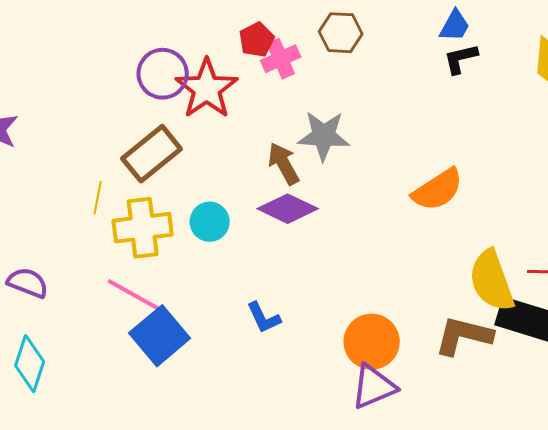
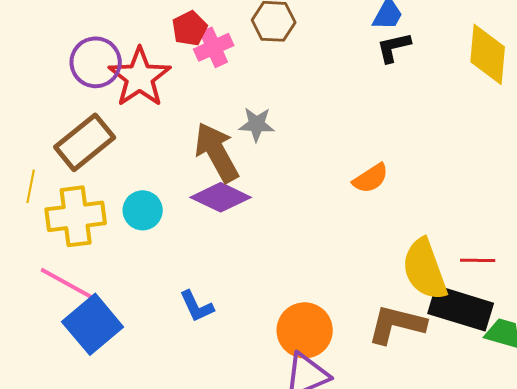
gray star: (324, 136) -> (257, 124), size x0.7
brown arrow: (284, 164) -> (217, 152), size x1.4
orange semicircle: (438, 190) -> (371, 178), size x0.7

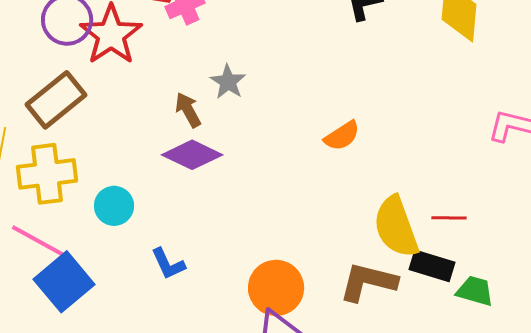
gray star: (257, 124) -> (228, 82), turned 30
brown arrow: (217, 152) -> (188, 110), size x0.6
cyan circle: (143, 210) -> (114, 206), moved
black rectangle: (461, 308) -> (432, 266), size x0.7

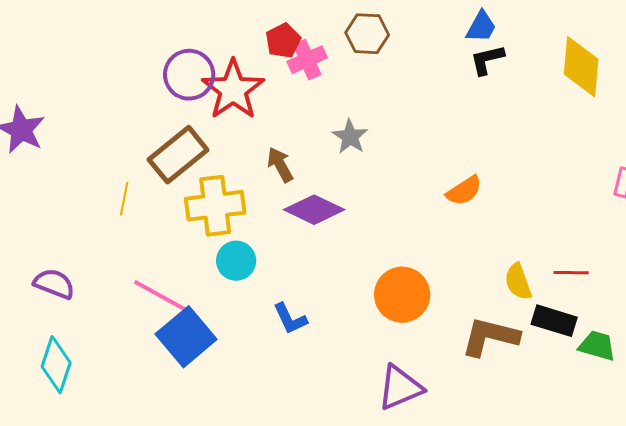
brown arrow: (188, 110) -> (280, 165), moved
yellow cross: (47, 174) -> (215, 206), moved
yellow semicircle: (396, 227) -> (518, 282), size x0.6
orange circle: (276, 288) -> (402, 295), moved

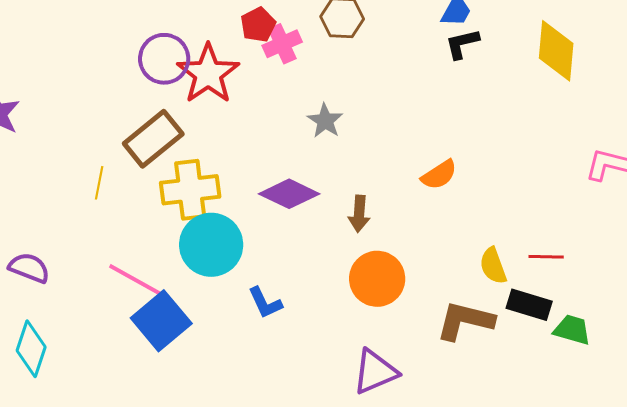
brown arrow: (280, 165) -> (359, 214), moved, turned -147
cyan circle: (236, 261) -> (211, 245), size x1.6

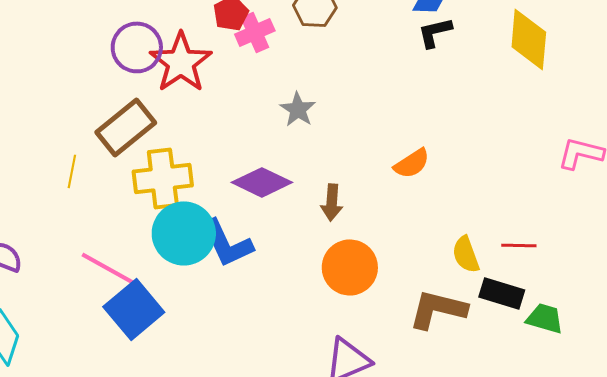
blue L-shape: (265, 303) -> (227, 243), moved, size x1.5

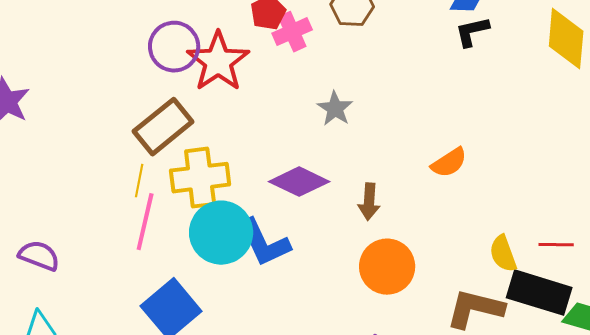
yellow line: (72, 171) -> (139, 181), moved
pink line: (108, 268) -> (145, 222), moved, turned 74
black rectangle: (502, 293) -> (539, 293), size x1.4

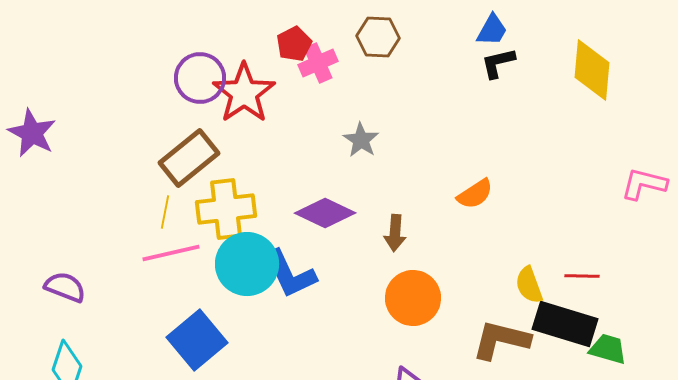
pink line: (145, 222) -> (171, 253), turned 64

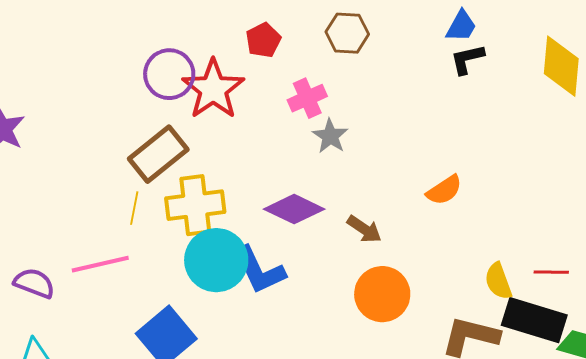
pink cross: (318, 63) -> (307, 98), moved
brown arrow: (395, 233) -> (364, 229), turned -60
pink line: (171, 253) -> (100, 264), moved

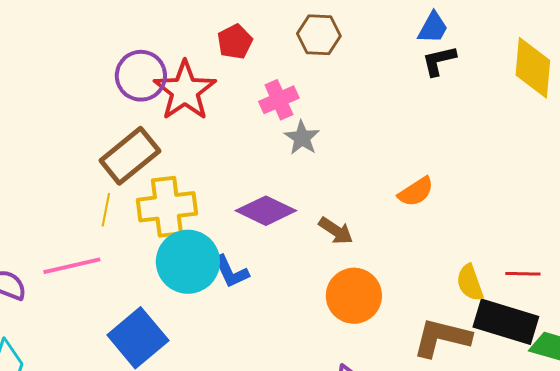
blue L-shape: (259, 270) -> (231, 272), size x0.7

